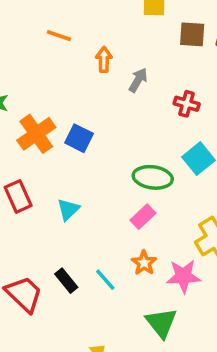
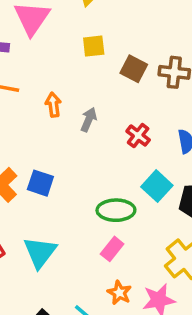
brown square: (192, 34) -> (134, 69), turned 32
red cross: (187, 104) -> (138, 136), turned 30
cyan triangle: (68, 209) -> (40, 252), size x1.5

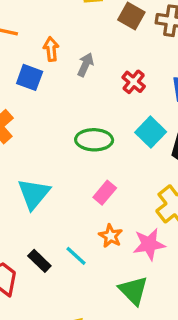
blue square: (40, 183) -> (30, 77), moved
green ellipse: (116, 210) -> (94, 140), moved

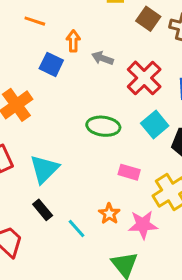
gray arrow: (85, 65) -> (103, 58), turned -100
red cross: (134, 82) -> (144, 78), size x1.6
pink rectangle: (105, 193) -> (129, 172), moved, turned 60
black rectangle: (39, 261) -> (43, 210), moved

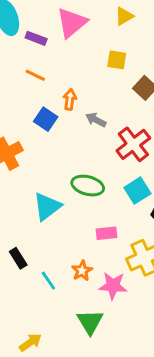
cyan triangle: (44, 169) -> (47, 207), moved
pink rectangle: (129, 172) -> (107, 233), turned -30

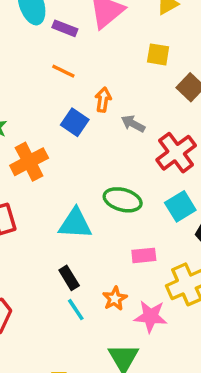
cyan triangle: (47, 207) -> (75, 224), turned 40
black rectangle: (18, 258) -> (69, 278), moved

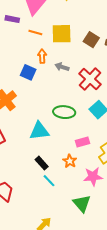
yellow square: (158, 54) -> (62, 34), moved, size x1.5
orange line: (63, 71) -> (35, 33), moved
orange star: (115, 299) -> (70, 161), moved

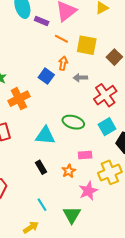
gray arrow: (62, 67) -> (80, 78), turned -32
pink star: (93, 176) -> (88, 191), turned -30
cyan line: (49, 181) -> (42, 205), moved

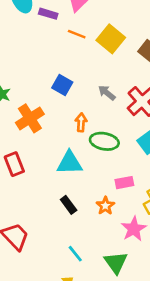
yellow square: (87, 45) -> (111, 39), turned 35
orange arrow: (63, 63) -> (81, 122), moved
gray arrow: (80, 78) -> (107, 93), moved, turned 48

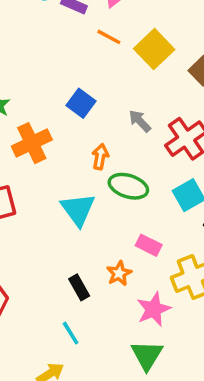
cyan triangle: (70, 163) -> (78, 209), turned 48
pink rectangle: (124, 183) -> (149, 245), turned 30
black rectangle: (69, 205) -> (79, 287), moved
green triangle: (116, 263) -> (147, 355), moved

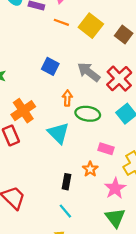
gray arrow: (140, 121) -> (89, 72), size x1.5
orange cross: (32, 143) -> (23, 111), moved
black rectangle: (79, 287) -> (66, 182), turned 49

